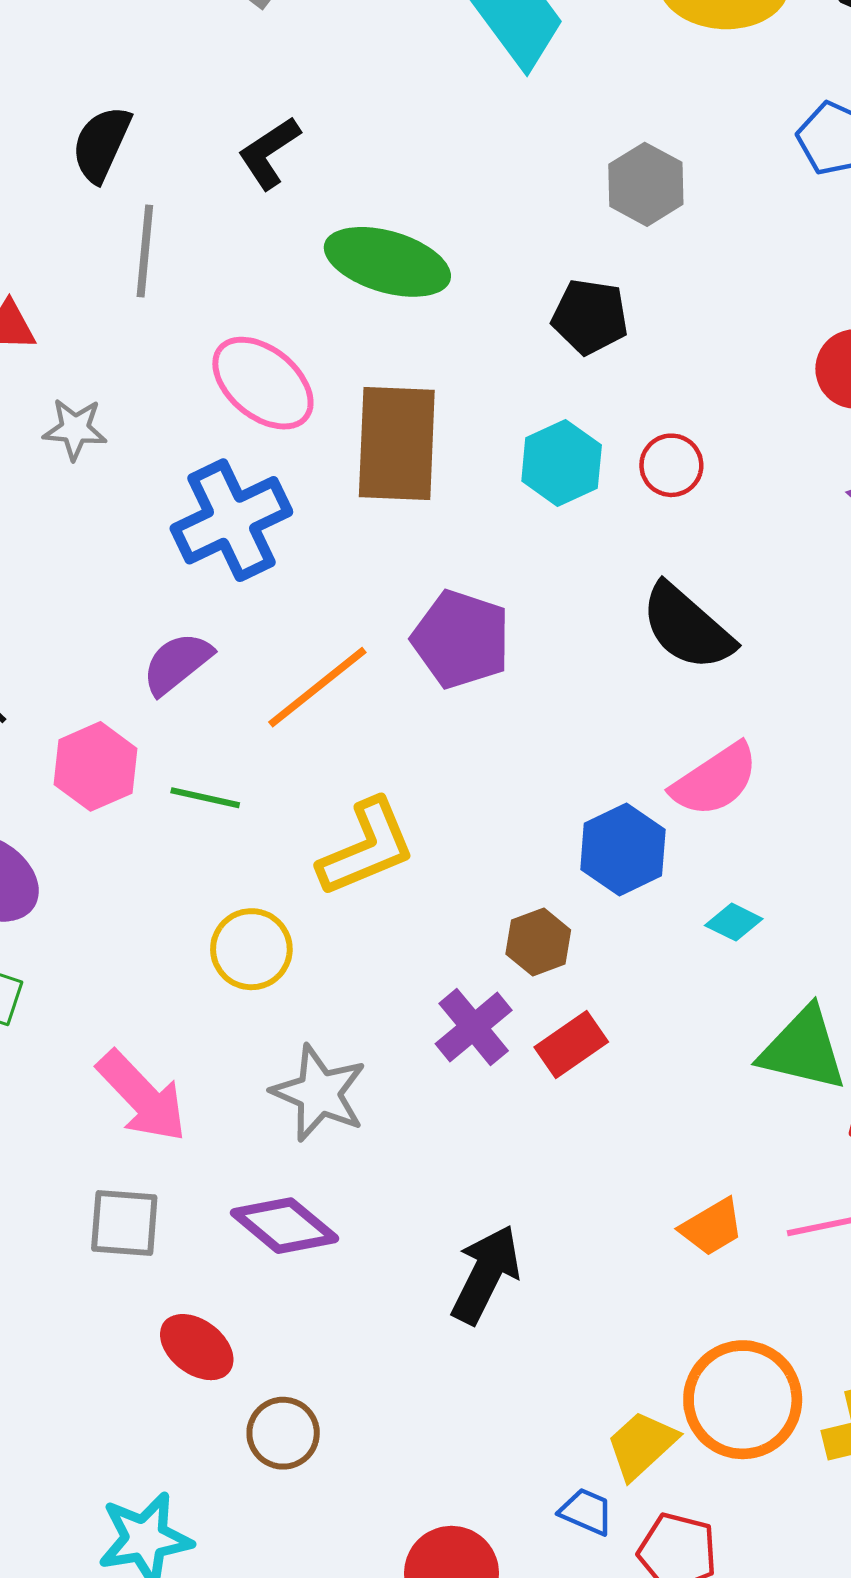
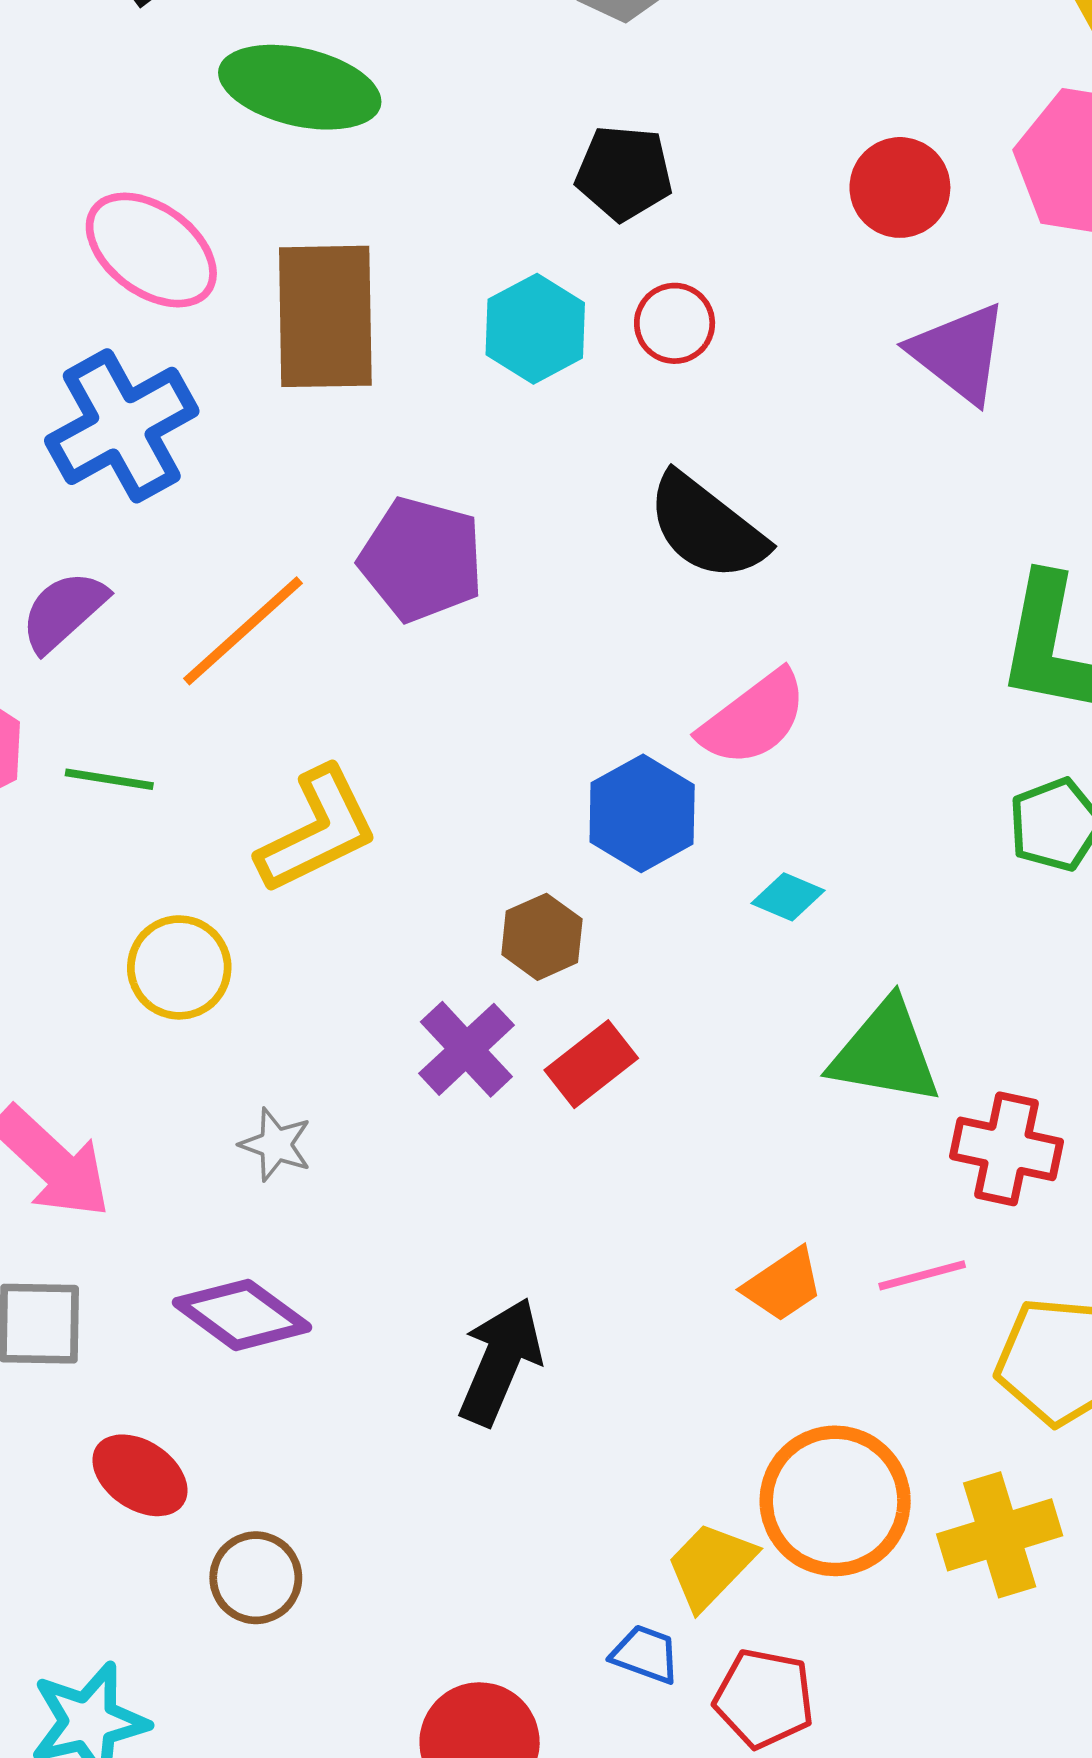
black pentagon: (590, 317) -> (624, 173), moved
gray star: (319, 1093) -> (276, 1145), size x0.6

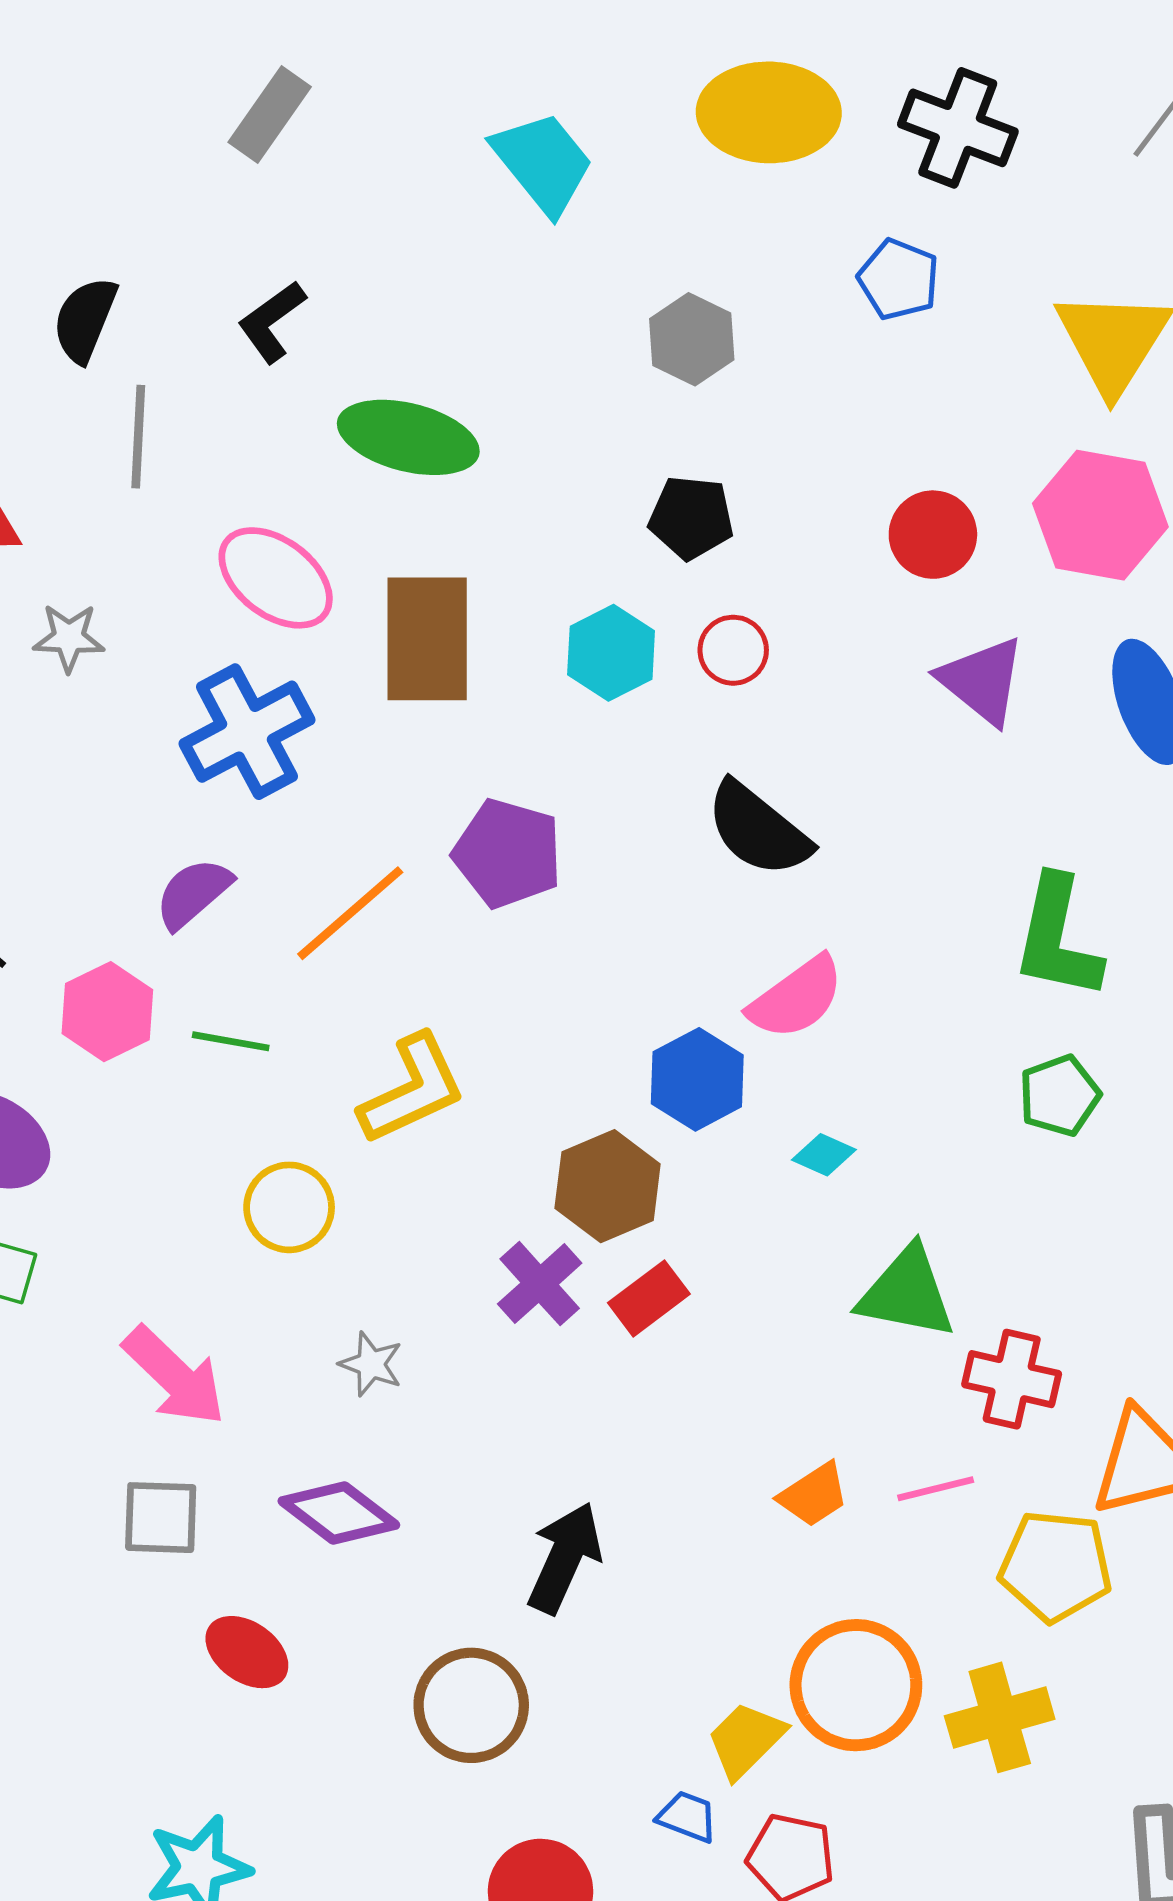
brown hexagon: (542, 937) -> (608, 1186), size x1.5
brown circle: (256, 1578) -> (471, 1705), moved, size x1.4

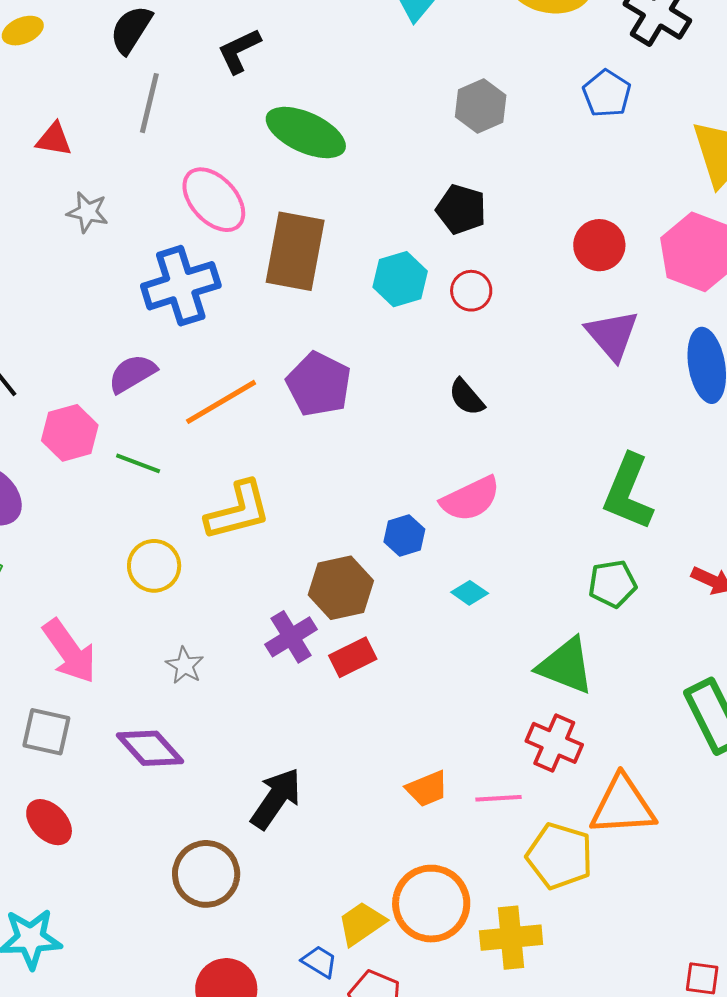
black semicircle: (758, 829) -> (466, 397), size x0.6
blue hexagon: (697, 1079) -> (404, 535), size x0.7
green triangle: (907, 1293) -> (566, 666), moved
red ellipse: (247, 1652) -> (49, 822), moved

